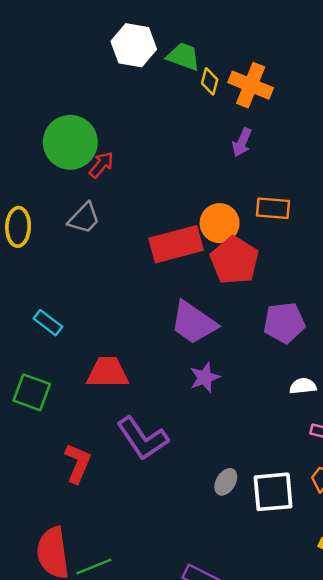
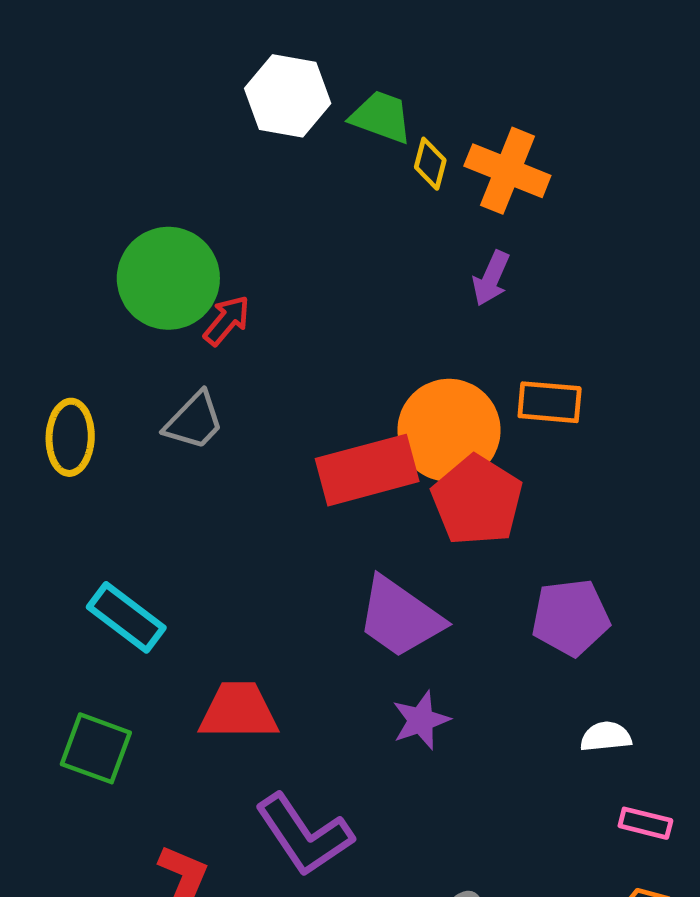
orange circle: (220, 223) -> (449, 430), size x1.4
cyan rectangle: (48, 323) -> (126, 617), size x1.4

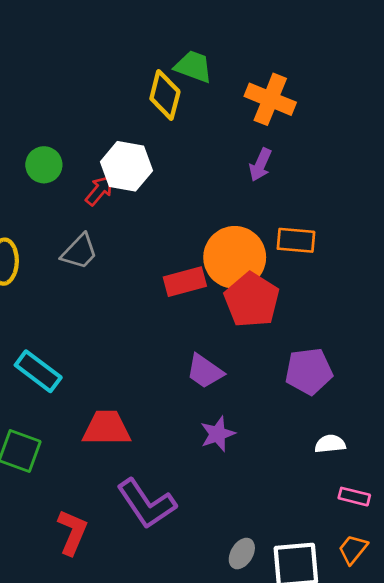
white hexagon: (288, 96) -> (126, 166), moved
yellow diamond: (430, 164) -> (165, 95), moved, size x1.6
green circle: (168, 278) -> (44, 165), moved, size x0.6
red rectangle: (367, 470) -> (185, 282), size x0.7
purple trapezoid: (400, 617) -> (205, 371), size x0.7

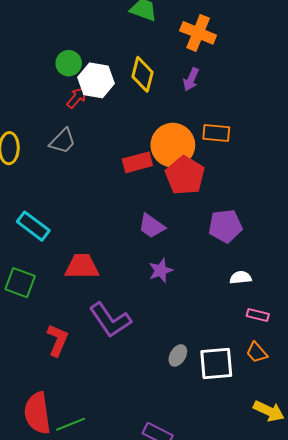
yellow diamond: (165, 95) -> (142, 74), moved
green circle: (44, 165) -> (69, 63), moved
orange trapezoid: (353, 549) -> (257, 352), turned -80

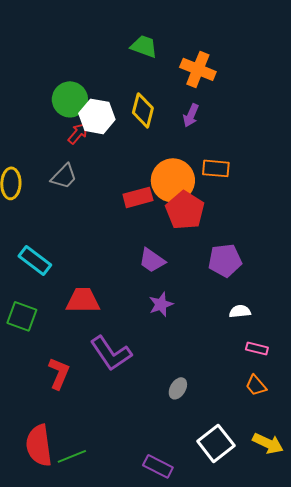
green circle: (69, 63) -> (70, 99), size x1.4
white square: (216, 364) -> (216, 443), moved, turned -33

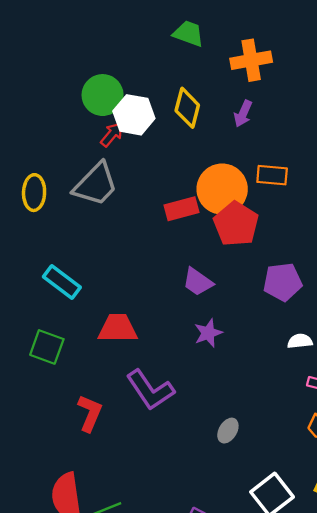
orange cross: (198, 69) -> (251, 60), turned -32
gray trapezoid: (64, 176) -> (96, 184), size x1.5

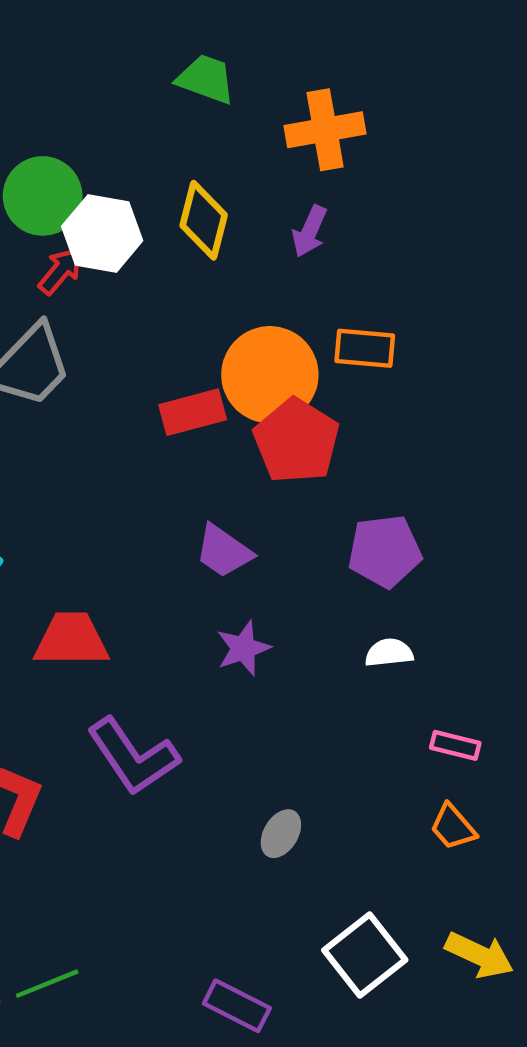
white semicircle: (300, 341) -> (389, 653), moved

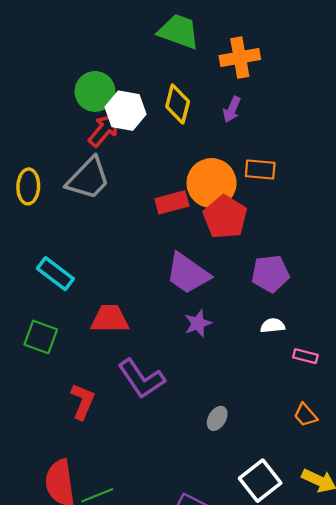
green trapezoid: (206, 79) -> (179, 31), size x1.4
red arrow: (60, 271) -> (104, 130), size x1.4
purple trapezoid: (224, 551) -> (188, 274), size x1.5
pink rectangle: (455, 745) -> (305, 356), moved

